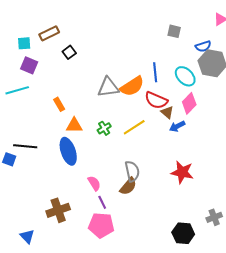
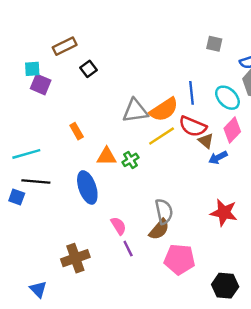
cyan square: (24, 43) -> (32, 69), moved
cyan line: (17, 90) -> (26, 154), moved
orange triangle: (74, 125) -> (107, 156), moved
yellow line: (134, 127) -> (162, 136), moved
pink pentagon: (101, 225) -> (180, 259), moved

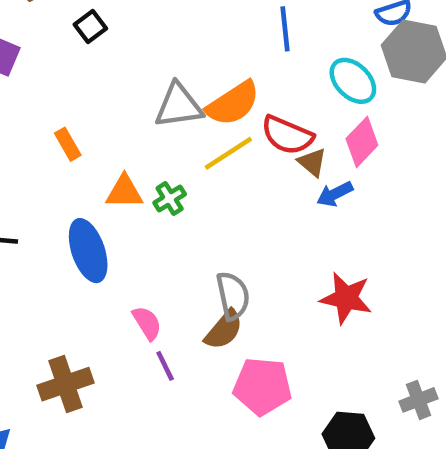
blue line: (192, 93) -> (285, 29), moved

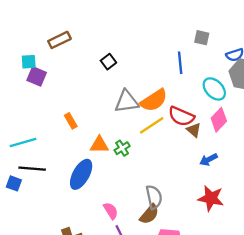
black square: (90, 27) -> (108, 62), moved
blue arrow: (335, 194) -> (209, 160), moved
blue ellipse: (88, 251) -> (81, 174), turned 48

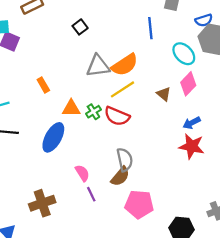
red semicircle: (181, 116) -> (117, 116), moved
blue arrow: (209, 160) -> (192, 123), moved
red star: (211, 198) -> (192, 146), moved

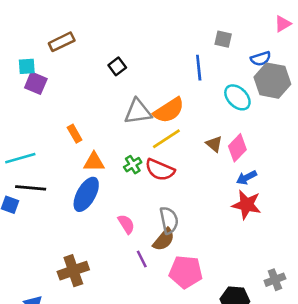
pink diamond: (188, 84) -> (237, 148), moved
orange triangle: (71, 108) -> (94, 162), moved
pink semicircle: (82, 173) -> (126, 224), moved
purple line: (91, 194) -> (142, 259), moved

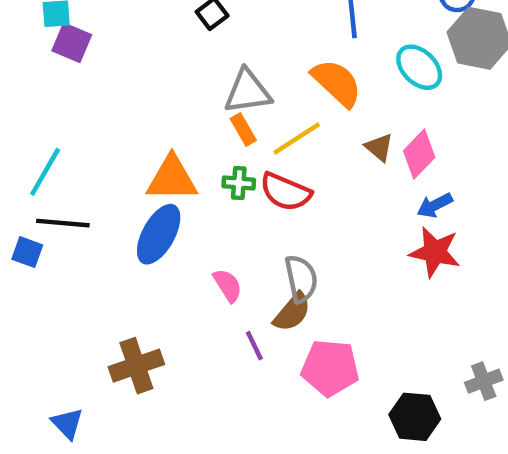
orange semicircle: (169, 110) -> (337, 83), moved, turned -104
orange rectangle: (75, 134) -> (243, 130), moved
cyan line: (20, 158) -> (45, 172), turned -44
orange triangle: (94, 162) -> (172, 179), size x1.4
green cross: (133, 165) -> (239, 183), turned 36

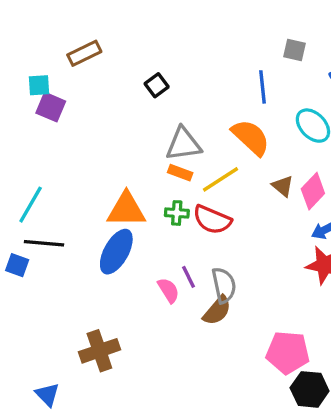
orange rectangle: (243, 130) -> (180, 173), turned -40
purple line: (254, 346) -> (189, 277), moved
pink pentagon: (330, 368) -> (288, 352), moved

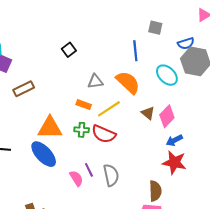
brown rectangle: (84, 53) -> (24, 89), moved
gray triangle: (184, 144) -> (95, 81), moved, size x0.7
blue ellipse: (116, 252) -> (44, 154), turned -72
brown semicircle: (217, 310) -> (155, 191), moved, turned -42

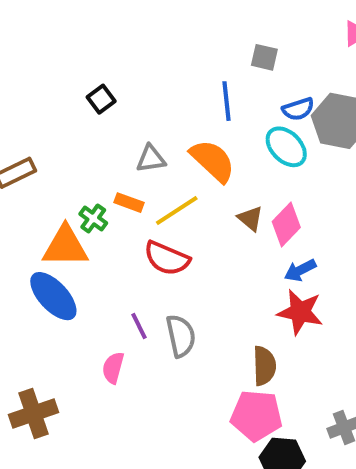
blue semicircle: (186, 43) -> (298, 109), moved
green cross: (82, 130) -> (93, 218), moved, turned 32
pink semicircle: (76, 178) -> (113, 368), moved, turned -133

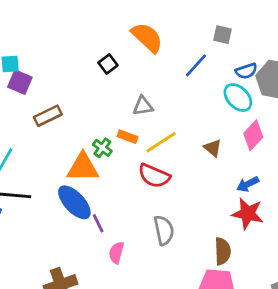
blue line: (227, 101) -> (196, 65), turned 48
orange semicircle: (213, 161) -> (147, 37), moved
pink diamond: (286, 224) -> (253, 135), moved
purple line: (139, 326) -> (98, 223), moved

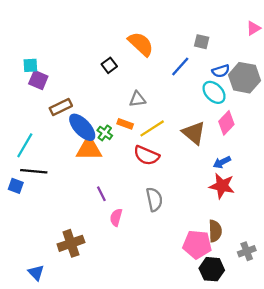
brown triangle: (213, 148) -> (194, 133), size x1.6
blue ellipse: (74, 202) -> (82, 127), moved
brown semicircle: (223, 251) -> (215, 231), moved

